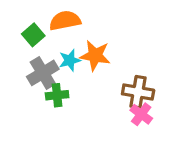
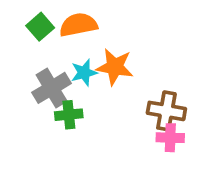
green square: (33, 35) -> (40, 27), moved
pink cross: (141, 114) -> (170, 138), turned -35

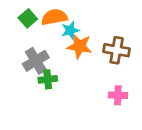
cyan star: (84, 73) -> (70, 30), moved
brown cross: (166, 111) -> (117, 50), moved

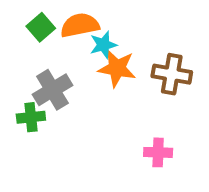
green cross: (48, 79) -> (31, 117), moved
pink cross: (118, 95) -> (158, 152), moved

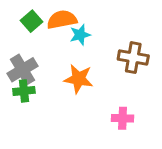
orange star: (117, 68) -> (79, 79), moved
gray cross: (52, 90) -> (22, 70), moved

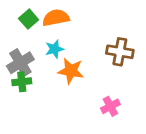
cyan star: (80, 35) -> (54, 49), moved
pink cross: (123, 118) -> (110, 106), turned -30

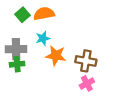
brown cross: (120, 52) -> (86, 61), moved
gray cross: (20, 63) -> (16, 49), turned 30

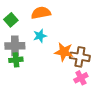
green square: (22, 15) -> (11, 20), moved
orange star: (56, 56) -> (64, 52), moved

